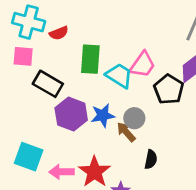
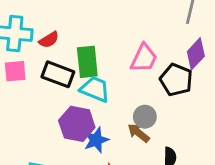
cyan trapezoid: (119, 76) -> (95, 89), moved
black rectangle: (48, 84) -> (58, 74), moved
blue star: (103, 115) -> (96, 140), moved

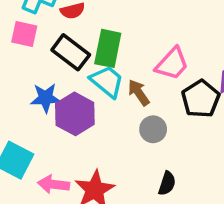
brown arrow: (139, 133) -> (139, 93), moved
blue star: (96, 140) -> (46, 98), moved

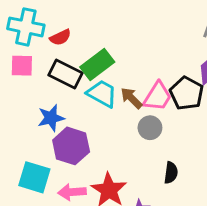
green rectangle: (108, 48) -> (97, 65), turned 52
pink trapezoid: (172, 64) -> (157, 97), moved
purple hexagon: (75, 114) -> (71, 146), moved

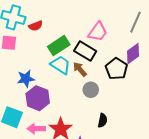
black rectangle: (65, 74) -> (85, 51), moved
pink trapezoid: (157, 97) -> (98, 32), moved

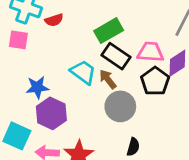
pink trapezoid: (98, 32) -> (151, 52), moved, turned -125
green rectangle: (59, 46) -> (109, 31), moved
gray circle: (91, 90) -> (120, 106), size x1.5

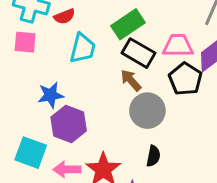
cyan trapezoid: (83, 72) -> (83, 48), moved, turned 72
black semicircle: (133, 147) -> (153, 156), moved

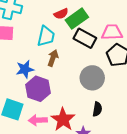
red semicircle: (64, 16) -> (61, 14), moved
brown arrow: (131, 80) -> (53, 58), moved, turned 63

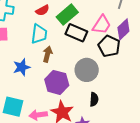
red semicircle: (61, 14) -> (42, 10), moved
pink trapezoid: (112, 32) -> (102, 25), turned 130
purple hexagon: (38, 89) -> (57, 82), moved

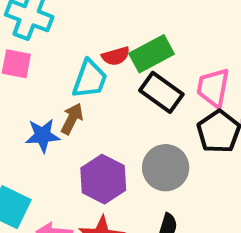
red semicircle: (42, 10) -> (116, 56), moved
pink trapezoid: (102, 25) -> (213, 88), turned 145
brown arrow: (47, 54) -> (72, 119), moved

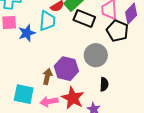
brown arrow: (72, 119) -> (47, 76), moved
blue star: (43, 135) -> (27, 33), moved

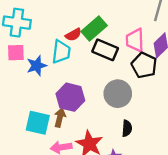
purple hexagon: (66, 69) -> (70, 97), moved
cyan square: (24, 94) -> (38, 123), moved

